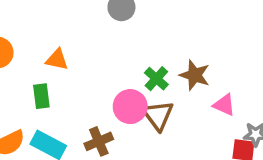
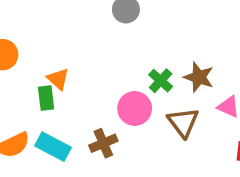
orange triangle: (57, 59) -> (58, 79), moved, turned 30
brown triangle: (158, 115) -> (183, 122), moved

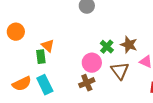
brown cross: (103, 143) -> (87, 83), moved
cyan rectangle: (53, 147) -> (45, 85), turned 36

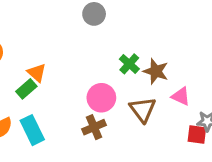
green cross: (107, 47) -> (129, 64), moved
green rectangle: (41, 57) -> (26, 89), turned 56

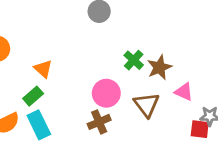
brown star: (156, 71) -> (159, 67), turned 30
green rectangle: (26, 89) -> (33, 96), moved

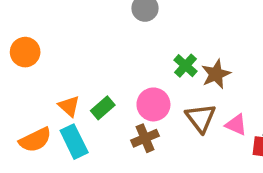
orange triangle: (43, 69) -> (69, 106), moved
pink triangle: (184, 92) -> (236, 125), moved
green rectangle: (33, 96) -> (103, 108), moved

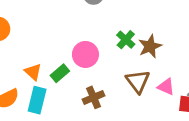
pink circle: (153, 104) -> (85, 54), moved
cyan rectangle: (74, 142) -> (37, 100), turned 40

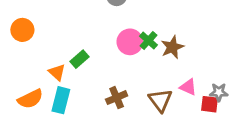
pink circle: (85, 54) -> (130, 42), moved
green rectangle: (60, 73) -> (79, 59), moved
brown triangle: (138, 81) -> (160, 100), moved

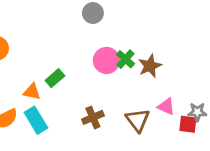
orange triangle: (57, 72) -> (32, 92), turned -30
cyan rectangle: (61, 100) -> (36, 120), turned -45

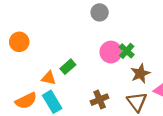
brown star: (150, 66) -> (140, 74), moved

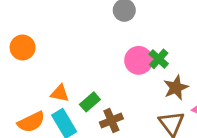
green rectangle: (68, 67) -> (90, 102), moved
brown cross: (100, 100) -> (111, 121), moved

